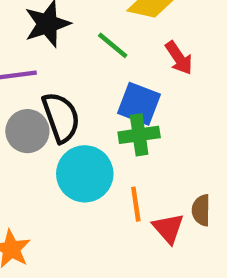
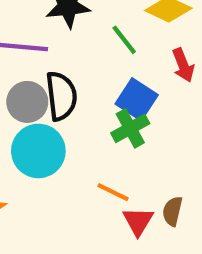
green cross: (139, 135) -> (130, 128), turned -33
cyan circle: (85, 174) -> (38, 151), moved
orange line: (136, 204) -> (113, 192), turned -68

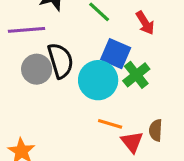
green cross: (130, 128) -> (136, 75), moved
cyan circle: (38, 151) -> (98, 80), moved

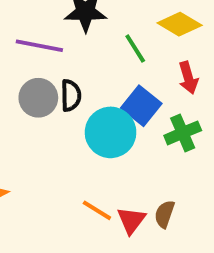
black semicircle: (61, 61) -> (71, 95), size x0.7
green cross: (136, 75) -> (183, 133), moved
orange line: (110, 124) -> (97, 210), moved

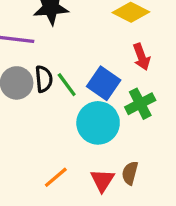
green line: (135, 48) -> (67, 85), moved
cyan circle: (111, 132) -> (98, 123), moved
orange line: (97, 210) -> (56, 177), moved, turned -68

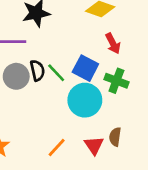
green cross: (140, 104) -> (116, 81), turned -35

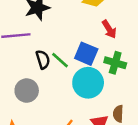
gray circle: (16, 76) -> (27, 91), moved

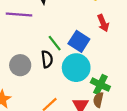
black semicircle: (43, 60) -> (47, 59), moved
green cross: (115, 63) -> (100, 85), moved

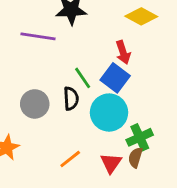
red arrow: (103, 23) -> (123, 52), moved
green cross: (100, 85) -> (140, 137), turned 36

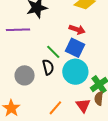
red arrow: (123, 52) -> (77, 30), turned -42

